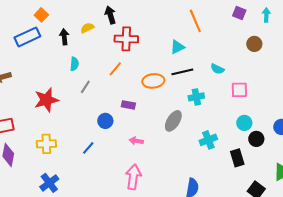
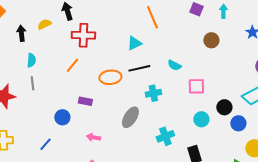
gray line: (85, 87) -> (32, 83), moved, turned -40
black circle: (256, 139) -> (224, 107), moved

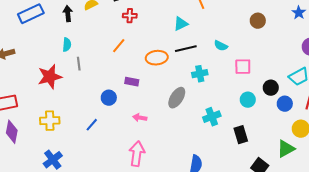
red cross: (83, 35) -> (130, 16), size x0.6
cyan semicircle: (31, 60) -> (67, 45), moved

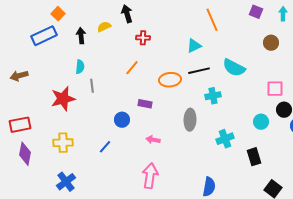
cyan semicircle: (221, 46) -> (234, 68), size x1.6
pink square: (243, 67) -> (275, 89), moved
gray ellipse: (177, 98) -> (190, 120), turned -30

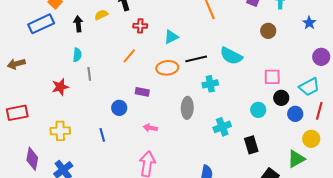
cyan triangle: (194, 46) -> (171, 37), moved
red star: (63, 99) -> (60, 87), size x0.7
blue line: (105, 147) -> (102, 135), turned -56
purple diamond: (25, 154) -> (32, 159), moved

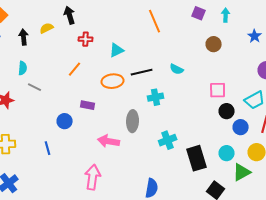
cyan semicircle: (231, 56) -> (177, 69), size x0.6
gray line: (89, 74) -> (35, 87), turned -56
cyan circle: (258, 110) -> (227, 153), moved
pink arrow: (150, 128) -> (109, 141), moved, size x1.5
black rectangle: (251, 145) -> (197, 158), size x1.4

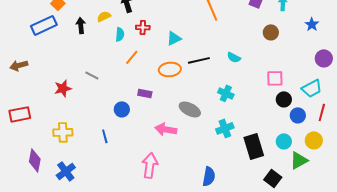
cyan semicircle: (23, 68) -> (120, 34), moved
cyan cross: (156, 97) -> (226, 93), moved, turned 35
gray ellipse: (133, 121) -> (190, 109), turned -65

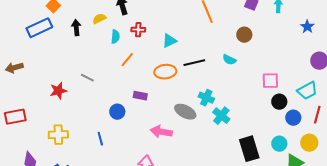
brown circle: (271, 32) -> (244, 35), moved
cyan cross: (226, 93) -> (206, 98), moved
cyan cross: (225, 128) -> (221, 116), moved, turned -30

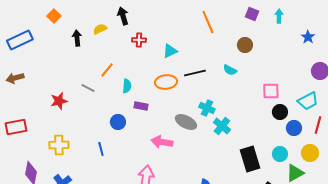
blue rectangle: (39, 28) -> (20, 40), moved
cyan semicircle: (115, 37) -> (127, 86), moved
orange line: (127, 60) -> (107, 70), moved

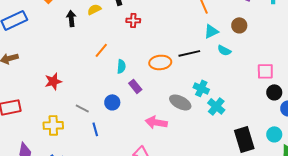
cyan triangle: (170, 51) -> (211, 31), moved
gray line: (88, 88) -> (82, 108), moved
purple rectangle: (141, 106) -> (135, 86), turned 40

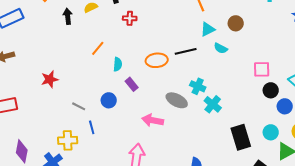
yellow cross: (53, 125) -> (68, 140), moved

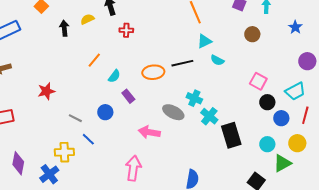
brown circle: (236, 23) -> (252, 34), moved
cyan semicircle: (118, 64) -> (114, 76), turned 32
pink square: (262, 69) -> (258, 81), turned 30
blue line: (92, 127) -> (88, 139), turned -32
black rectangle: (241, 137) -> (231, 135), moved

